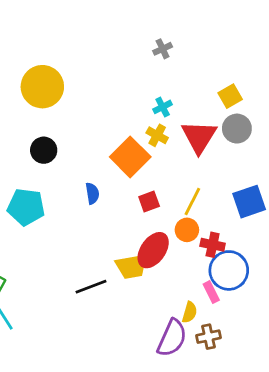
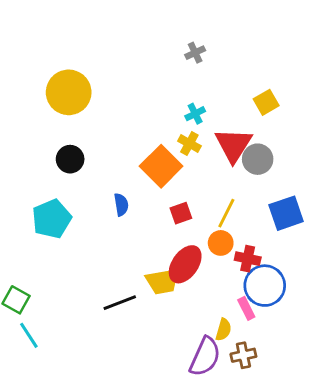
gray circle: (237, 129) -> (258, 159), moved
cyan pentagon: (26, 207) -> (52, 219), turned -30

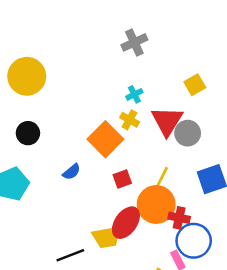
gray cross: (195, 53) -> (134, 42), size x1.5
blue semicircle: (121, 205) -> (71, 172), turned 60
orange circle: (221, 243) -> (156, 204), size x1.8

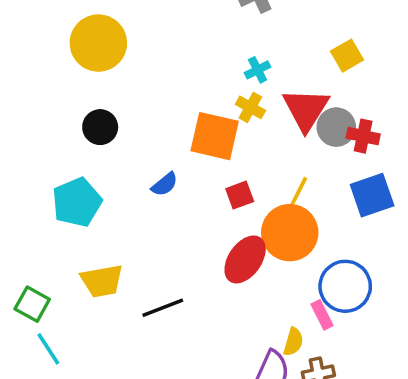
orange square: (105, 139) -> (215, 136), turned -32
red cross: (179, 218) -> (363, 136), moved
yellow trapezoid: (107, 237) -> (102, 281), moved

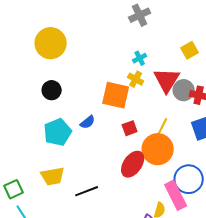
cyan pentagon: (77, 202) -> (58, 132), moved
green square: (32, 304) -> (14, 189), turned 36
pink rectangle: (322, 315) -> (176, 195), size x1.8

